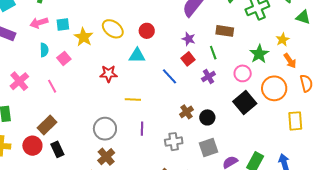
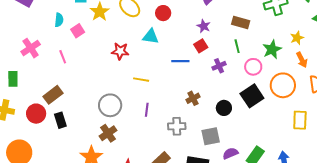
green line: (213, 53) -> (237, 46), moved
blue line: (169, 76) -> (180, 61), turned -54
black circle: (207, 117) -> (224, 108), moved

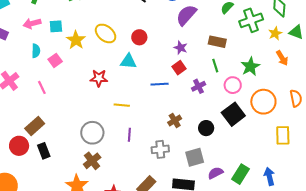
yellow star: (297, 38) -> (275, 33), moved
orange arrow: (302, 60) -> (282, 58), moved

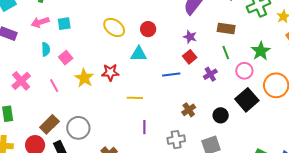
yellow star: (76, 40) -> (84, 78), moved
gray circle: (92, 133) -> (78, 128), moved

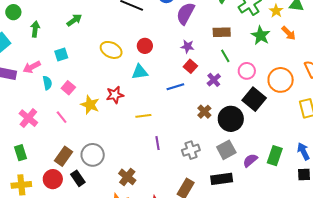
pink arrow: (40, 22) -> (32, 67), moved
green star: (261, 51) -> (261, 35), moved
brown cross: (189, 110) -> (204, 112), moved
black circle: (221, 115) -> (231, 119), size x1.6

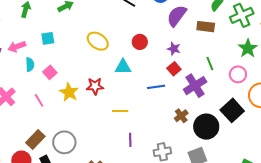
brown rectangle: (222, 32) -> (206, 27), moved
red circle: (145, 46) -> (140, 42), moved
pink circle: (247, 71) -> (238, 74), moved
purple cross: (214, 80) -> (195, 86), size x1.6

